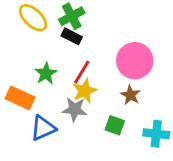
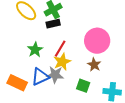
black rectangle: (72, 36) -> (53, 24), turned -40
orange rectangle: (20, 98) -> (17, 83), moved
blue triangle: (43, 128) -> (40, 77), moved

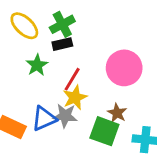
green star: (35, 50) -> (37, 65), moved
brown star: (94, 65) -> (117, 113), moved
green square: (83, 86) -> (104, 131), size x1.5

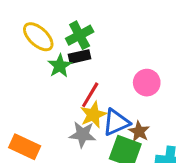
green star: (37, 65) -> (60, 66), moved
pink circle: (124, 68) -> (147, 83), size x0.7
blue triangle: (44, 119) -> (116, 122), moved

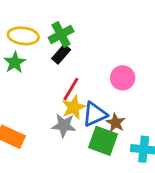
yellow ellipse: (38, 37) -> (23, 36), turned -36
black rectangle: (80, 57) -> (61, 54), turned -36
green star: (60, 66) -> (15, 62), moved

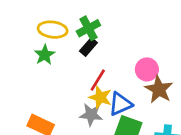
yellow star: (74, 107) -> (100, 97), turned -30
brown star: (116, 123) -> (159, 89), moved, size x1.5

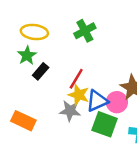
green cross: (88, 28) -> (85, 31), moved
black rectangle: (88, 47) -> (41, 71), moved
pink circle: (147, 69) -> (117, 102), moved

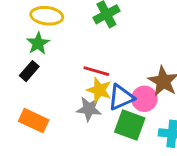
black rectangle: (41, 71) -> (29, 71), moved
red line: (76, 79) -> (96, 71), turned 75

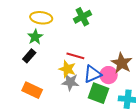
yellow star: (99, 90) -> (67, 69), moved

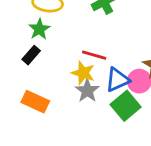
gray star: (70, 82) -> (87, 91), turned 30
green square: (98, 93) -> (126, 106), turned 30

